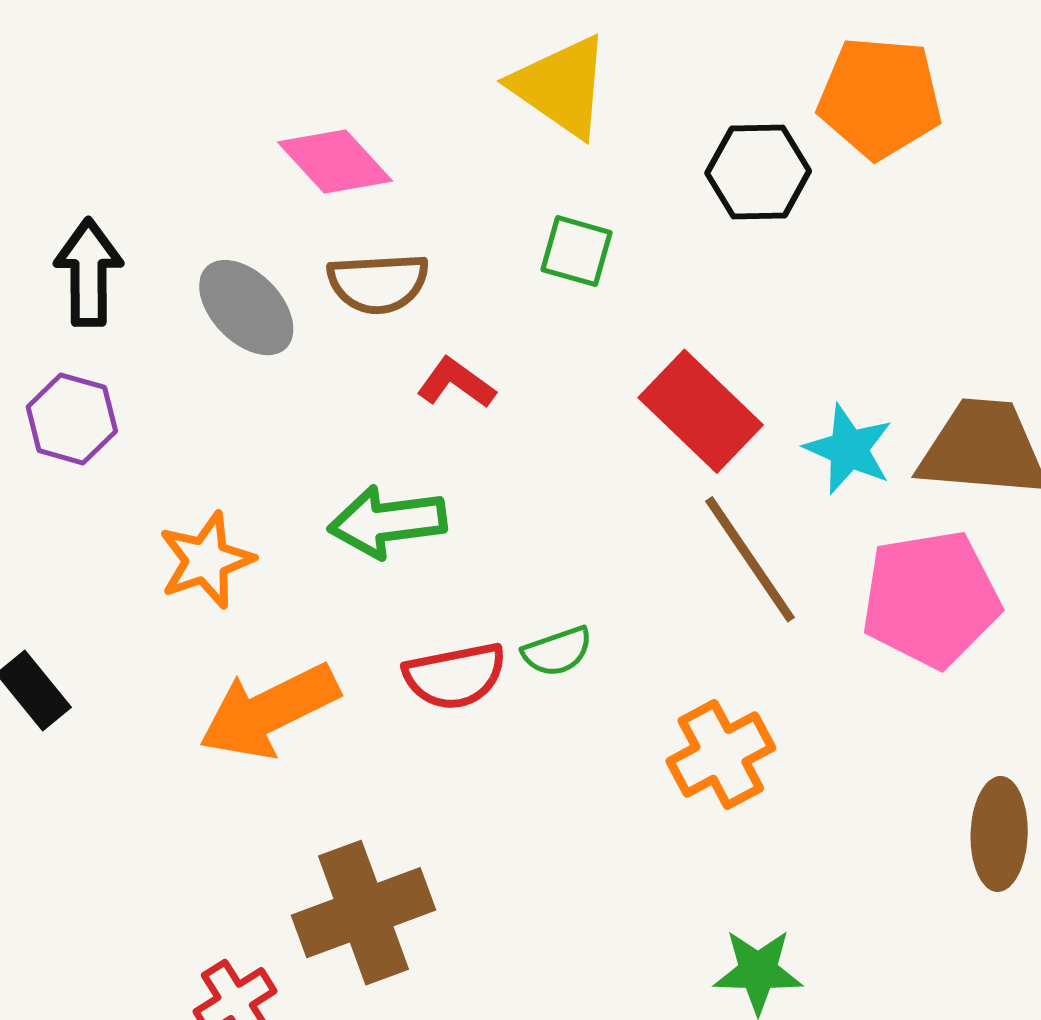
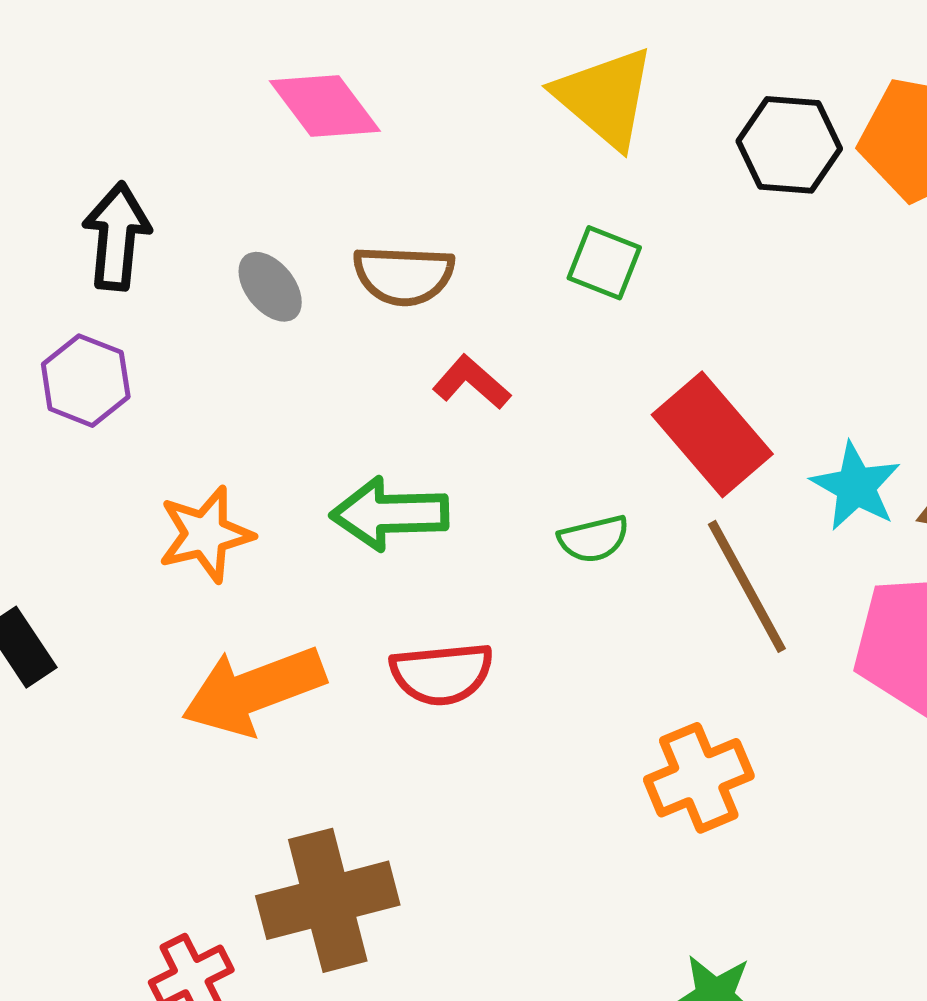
pink diamond: (335, 162) -> (325, 106), moved
black hexagon: (758, 172) -> (789, 145), moved
gray ellipse: (246, 308) -> (270, 287), size x0.7
green semicircle: (557, 651) -> (594, 539), moved

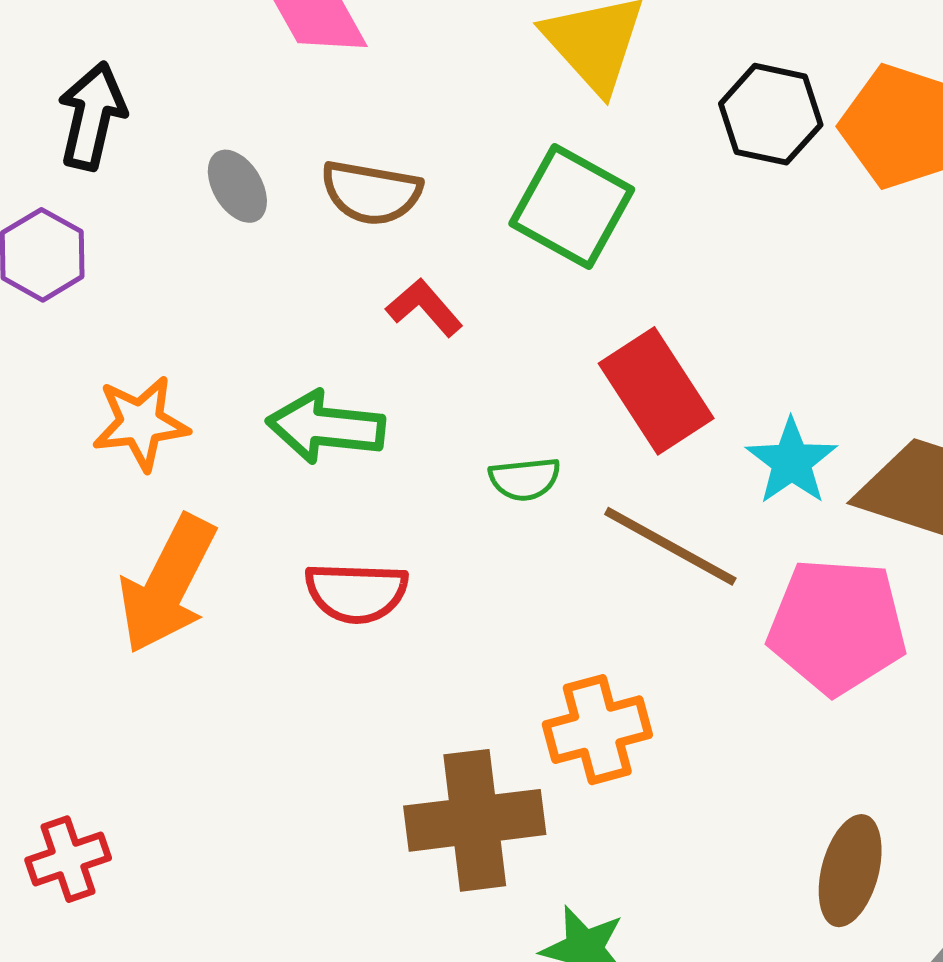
green square: (604, 263) -> (572, 207), size x1.6
brown line: (747, 586) -> (670, 546), turned -40
orange arrow: (253, 691) -> (167, 584), turned -50
brown cross: (328, 900) -> (475, 820), moved

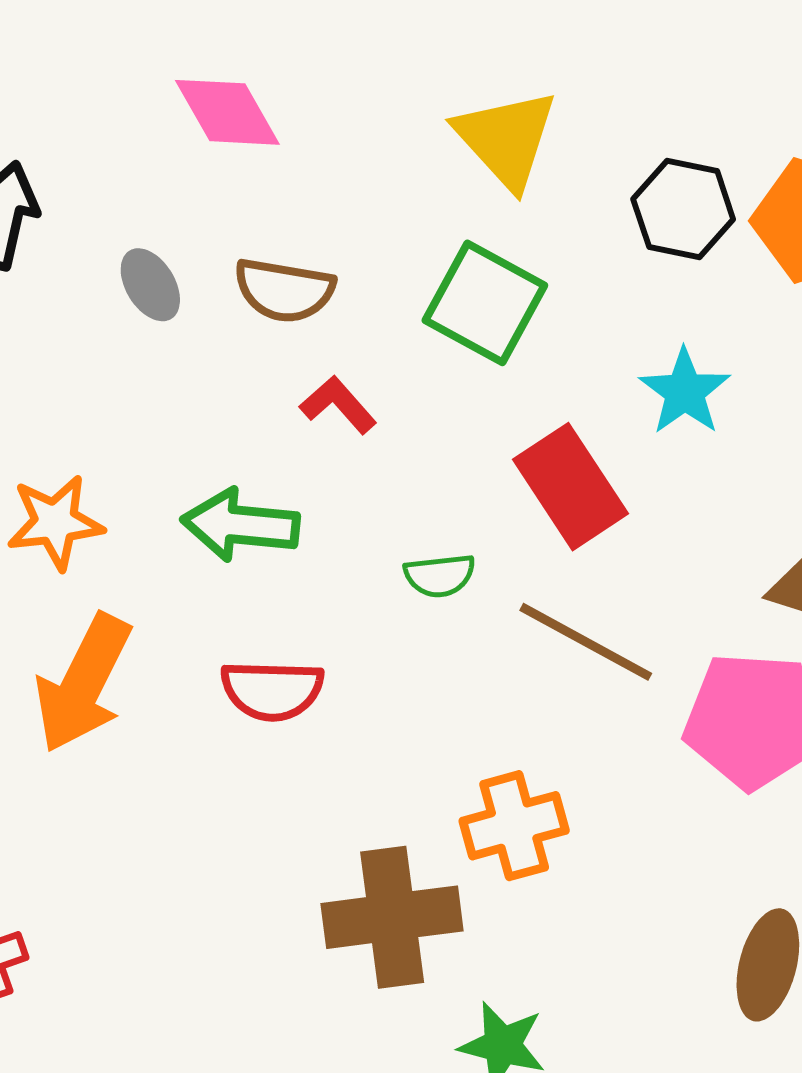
cyan star: (792, 462) -> (685, 392), moved

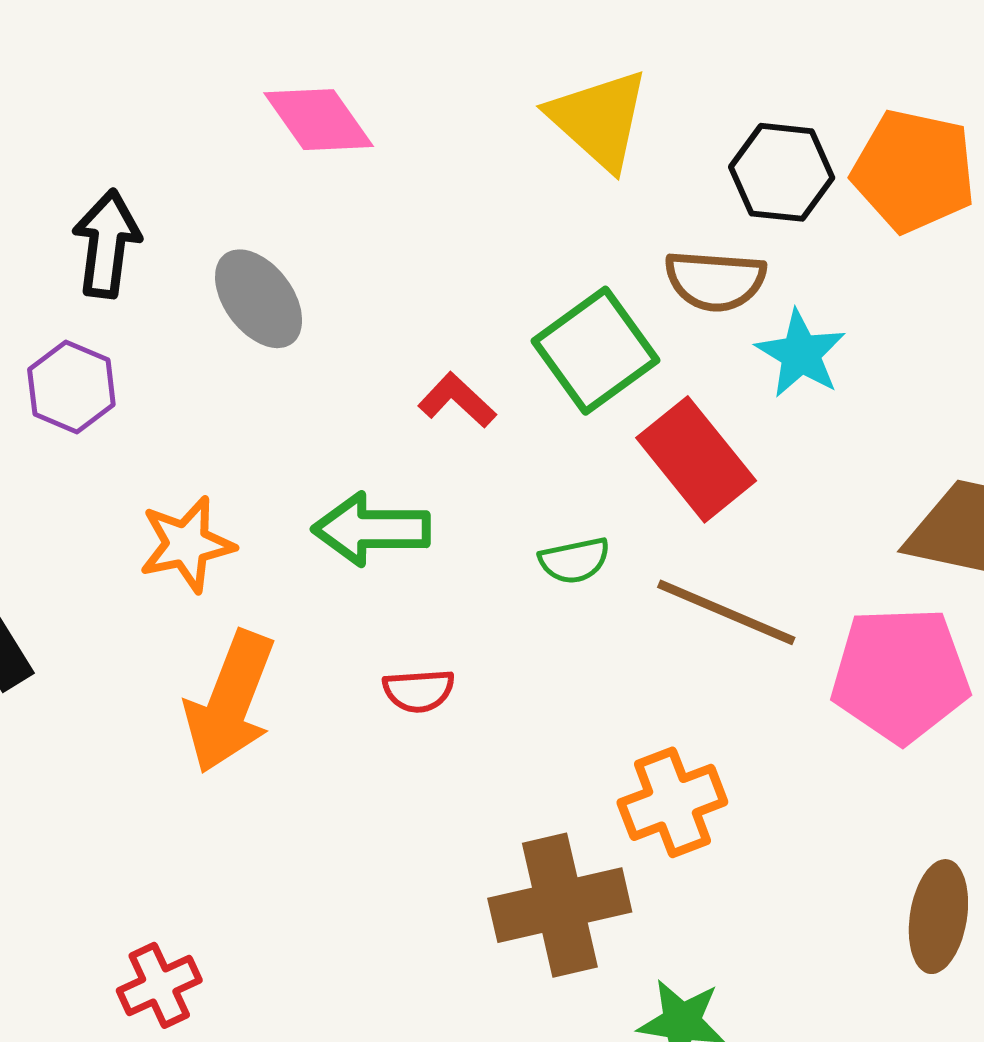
gray ellipse: (150, 285) -> (259, 299), size x1.4
brown semicircle: (284, 290) -> (715, 281), moved
green square: (485, 303) -> (595, 351), moved, turned 31
red semicircle: (272, 690) -> (419, 691), size x0.7

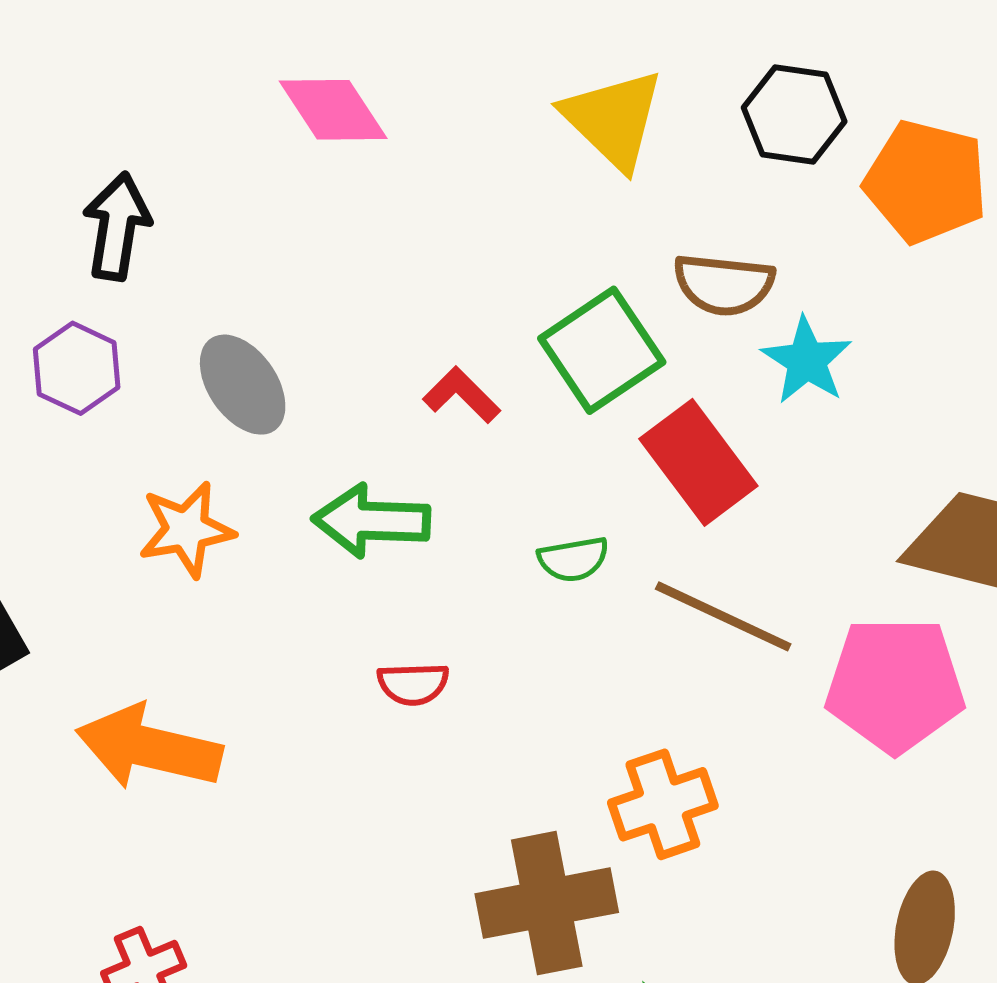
black hexagon: (782, 172) -> (794, 115), moved
gray ellipse: (259, 299) -> (243, 385), moved
orange arrow: (230, 702) -> (149, 747), moved, turned 80

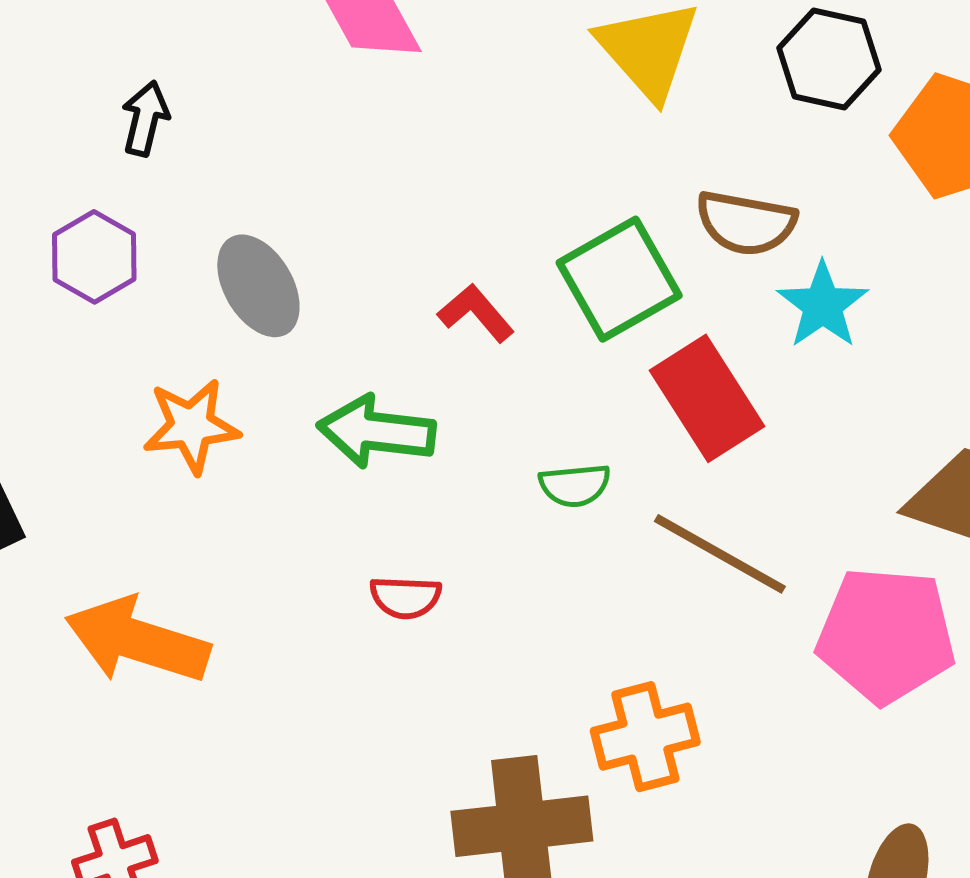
black arrow: (117, 226) -> (145, 118), size x0.7

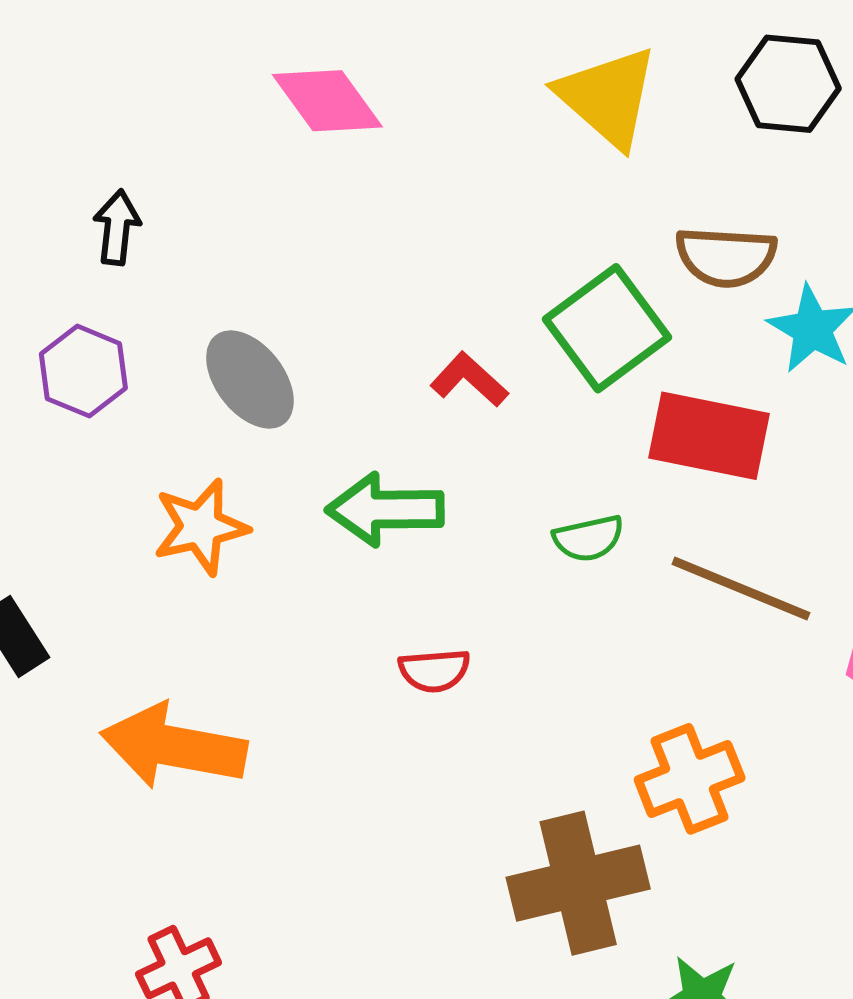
red rectangle: (707, 398) -> (709, 436), turned -39

